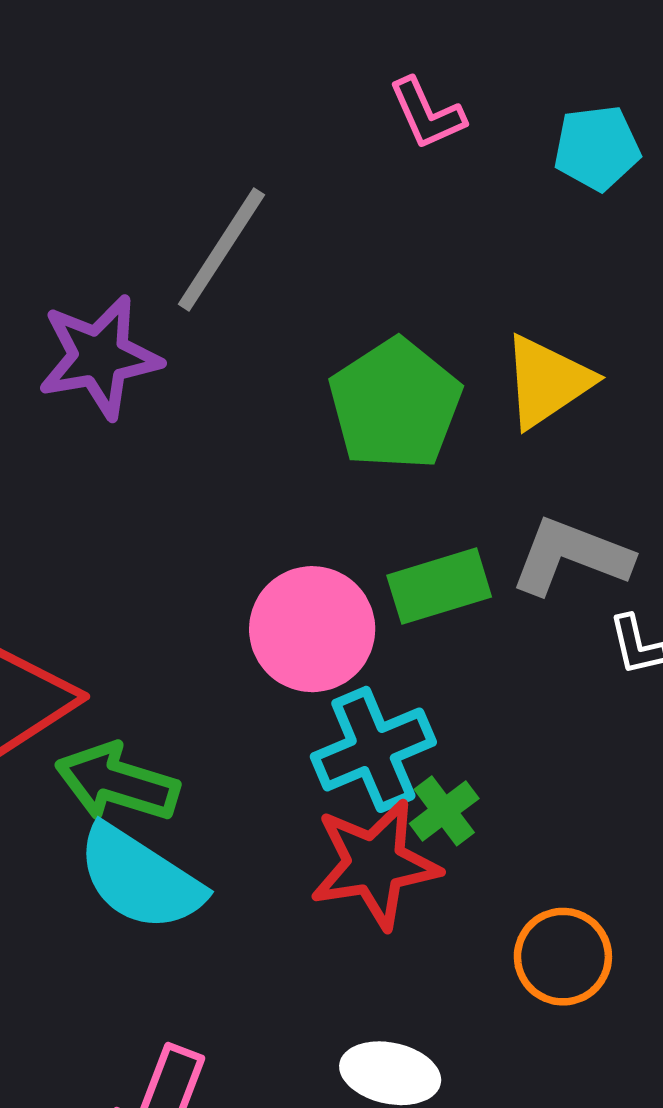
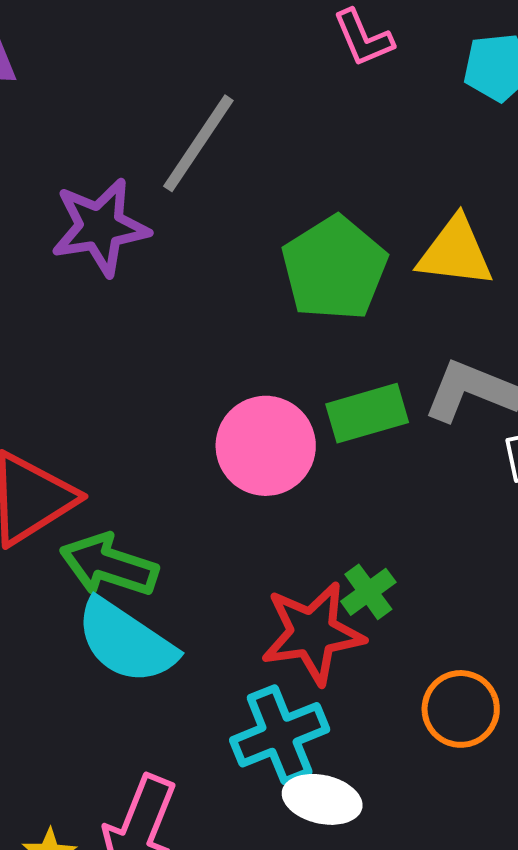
yellow triangle: (547, 382) -> (455, 252), turned 40
cyan cross: (373, 749) -> (280, 735), moved

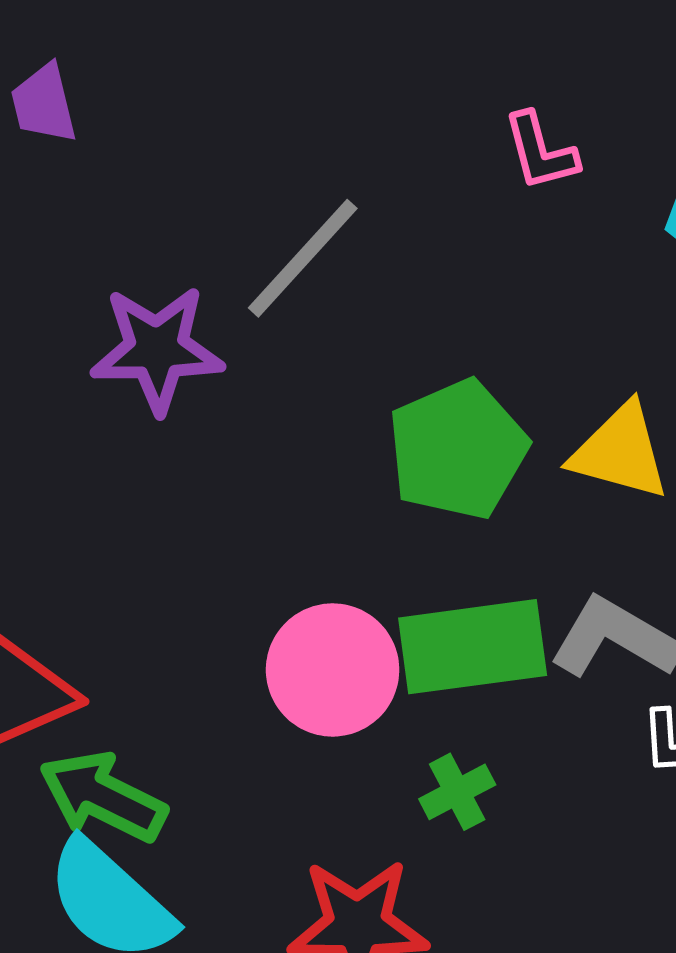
green rectangle: (367, 413) -> (473, 647), size x1.4
green cross: (368, 592) -> (457, 792), moved

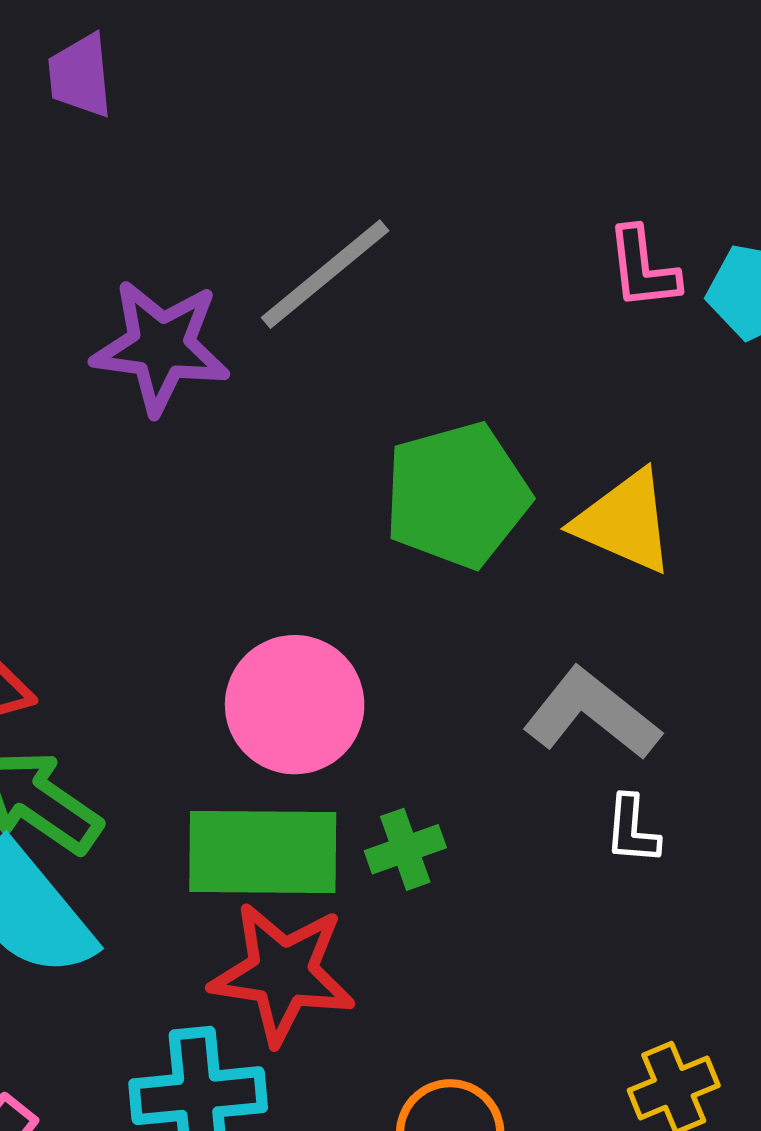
pink L-shape: (540, 152) -> (643, 268), moved
green rectangle: (473, 647) -> (263, 852), moved

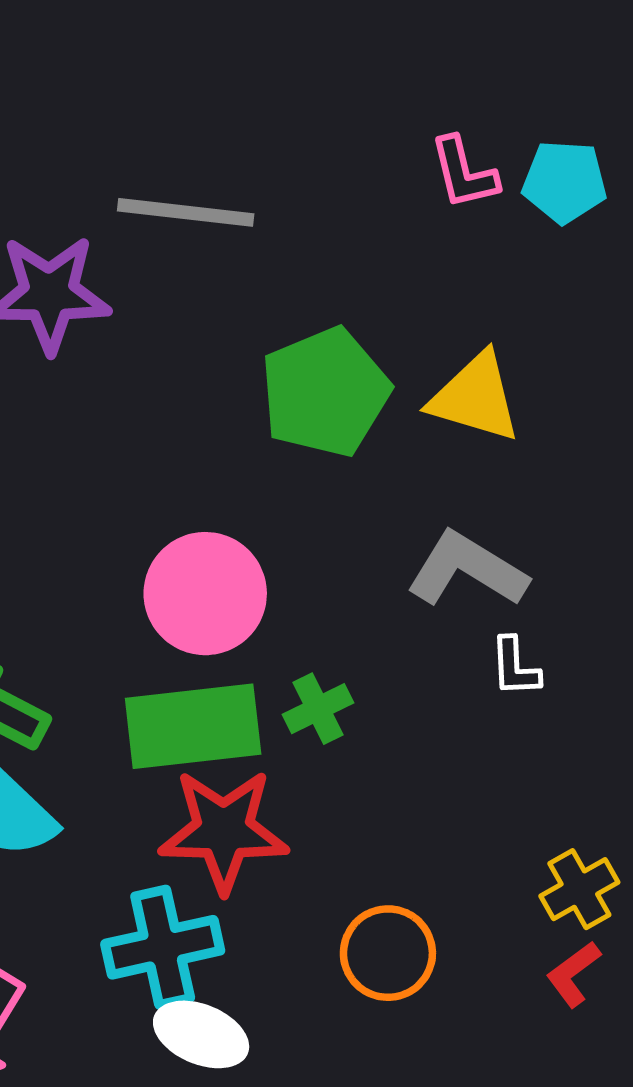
gray line: (325, 274) -> (186, 212), turned 53

